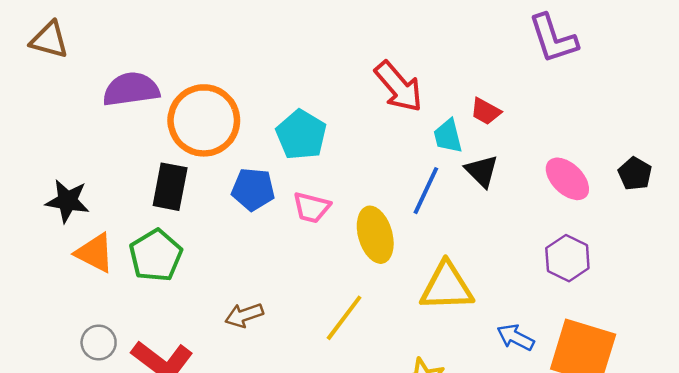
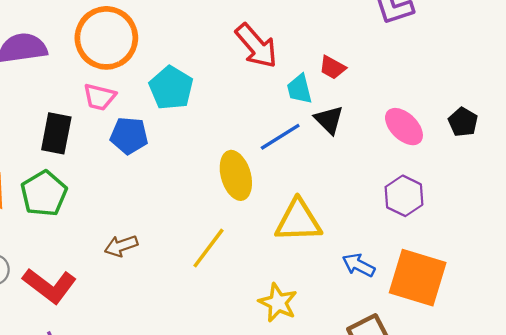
orange circle: (204, 120) -> (106, 38), moved
blue line: (426, 191) -> (280, 137), turned 33
pink trapezoid: (312, 207) -> (100, 97), moved

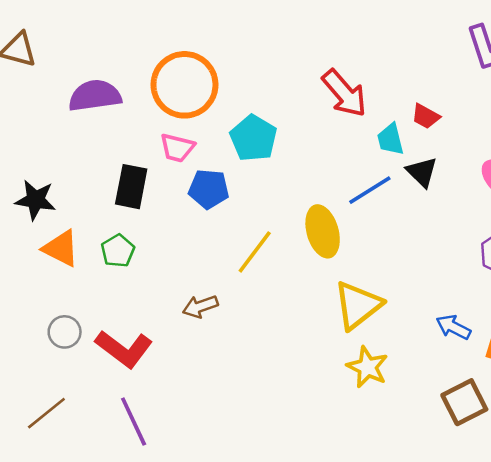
green pentagon: (44, 194) -> (118, 251), size x0.7
yellow triangle: (298, 221) -> (358, 305), moved, turned -36
yellow line: (209, 248) -> (255, 252), moved

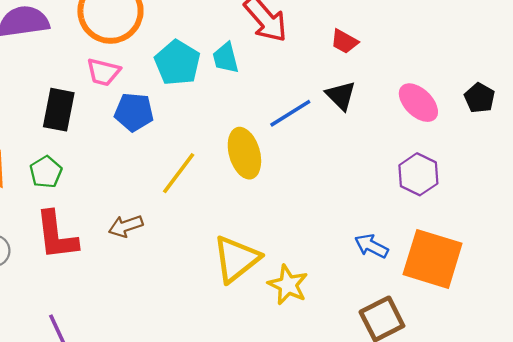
cyan trapezoid: (390, 139) -> (226, 58), moved
yellow triangle: (358, 305) -> (236, 259), moved
red L-shape: (124, 349) -> (56, 235), moved, turned 46

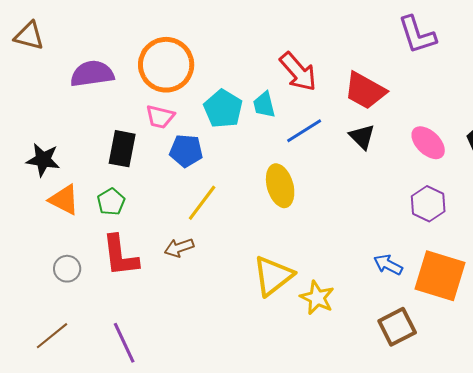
red trapezoid: (344, 41) -> (365, 91), size x1.8
blue line: (290, 113) -> (304, 131), moved
yellow line: (179, 173) -> (202, 203), moved

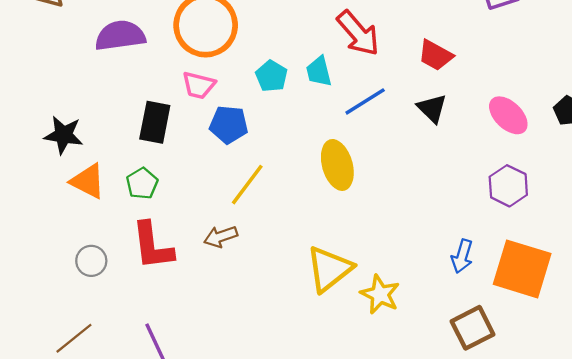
red trapezoid: (365, 91) -> (436, 55), size x0.7
cyan pentagon: (223, 109) -> (271, 76), size x0.7
blue arrow: (388, 265) -> (462, 256), turned -100

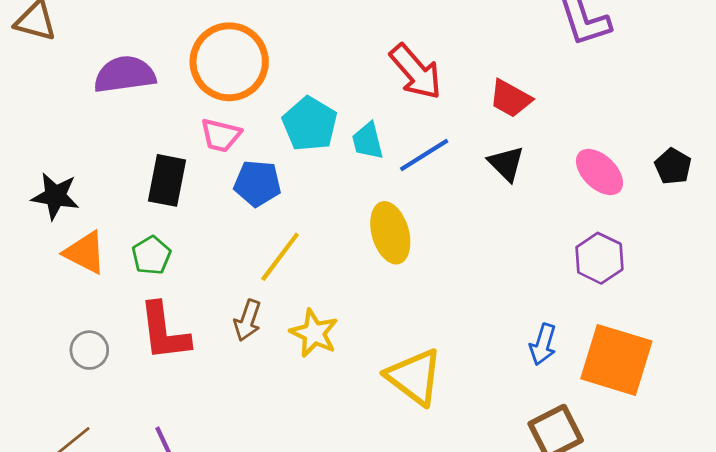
cyan trapezoid: (319, 71) -> (368, 141), moved
cyan pentagon: (271, 76) -> (310, 124), size x1.4
brown arrow: (221, 237) -> (248, 320), turned -52
yellow triangle: (329, 269) -> (414, 377), moved, turned -45
yellow star: (380, 294) -> (314, 333), moved

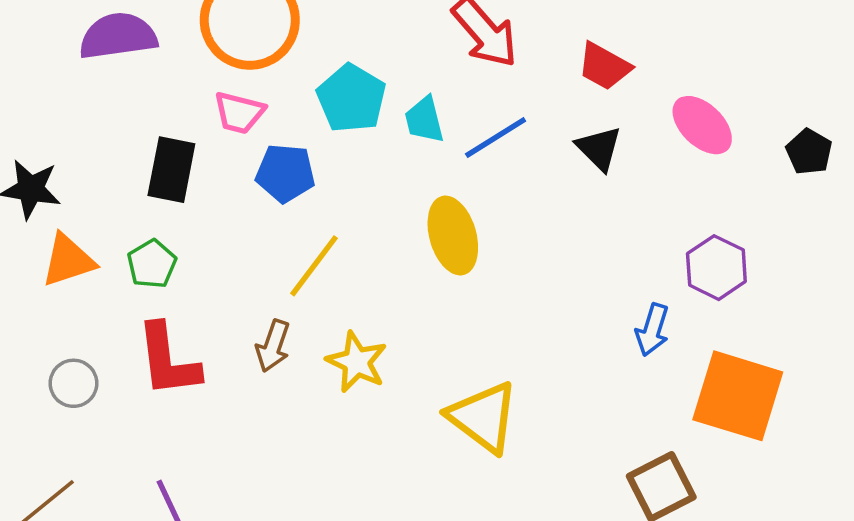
pink ellipse: (599, 172) -> (702, 125), moved
orange triangle: (85, 253) -> (68, 260), turned -45
blue arrow: (543, 344) -> (652, 330), moved

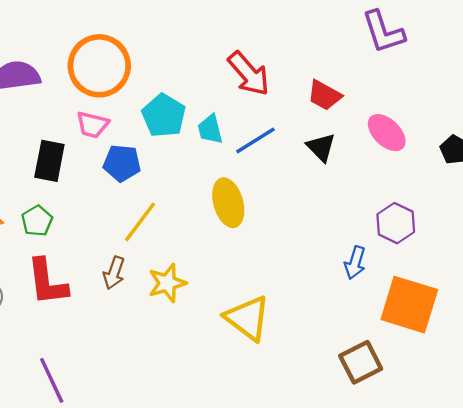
yellow star: (357, 362) -> (167, 283), turned 30

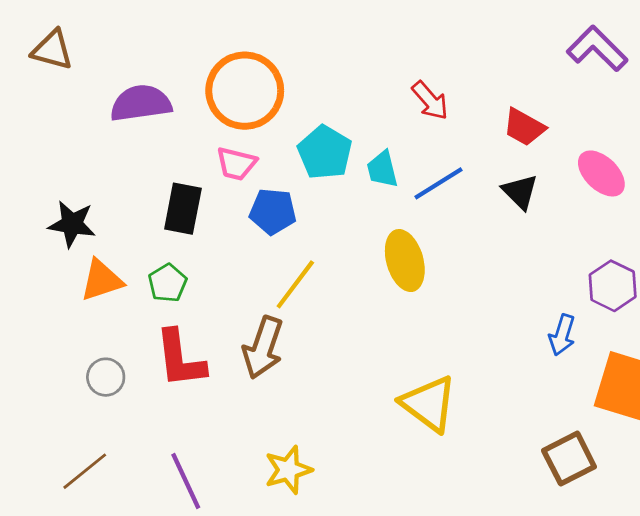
purple L-shape: (383, 32) -> (597, 49), turned 153
red arrow: (249, 74) -> (430, 100), size x0.7
brown arrow: (114, 273) -> (263, 348), size x1.5
yellow star: (167, 283) -> (288, 470), moved

